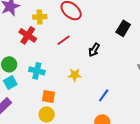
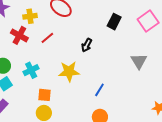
red line: (64, 40) -> (47, 38), moved
cyan cross: (37, 71) -> (31, 70), turned -35
yellow star: (75, 75) -> (69, 71), size x1.5

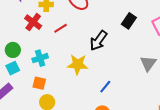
black arrow: (87, 45) -> (98, 41), size x1.5
orange square: (45, 95) -> (39, 83), moved

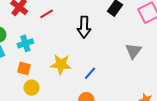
black arrow: (98, 41) -> (84, 27), turned -35
yellow star: (78, 64) -> (61, 64), moved

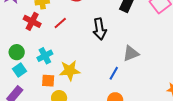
gray triangle: (133, 51) -> (131, 53), moved, turned 42
yellow star: (61, 64) -> (70, 71), moved

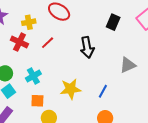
gray triangle: (131, 53) -> (128, 65), moved
yellow star: (70, 71) -> (71, 89), moved

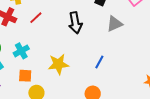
gray triangle: (128, 65) -> (115, 24), moved
blue line: (103, 91) -> (99, 62), moved

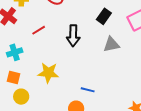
red line: (36, 18) -> (39, 30), moved
blue line: (99, 62) -> (88, 90), moved, turned 64

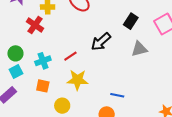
red line: (39, 30) -> (70, 56), moved
black arrow: (73, 36) -> (101, 42), turned 50
yellow circle: (21, 97) -> (62, 106), moved

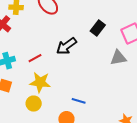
gray triangle: (139, 49) -> (118, 58), moved
yellow circle: (62, 106) -> (34, 104), moved

